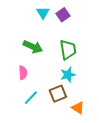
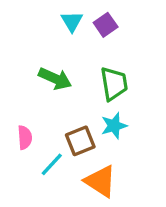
pink semicircle: (23, 73) -> (25, 138), moved
brown square: (58, 94) -> (80, 141), moved
orange triangle: (78, 108) -> (100, 181), moved, size x1.5

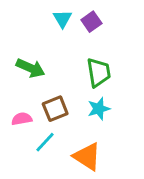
green arrow: (55, 79) -> (30, 68), moved
pink semicircle: (25, 138) -> (22, 119), turned -96
brown square: (80, 141) -> (55, 109), moved

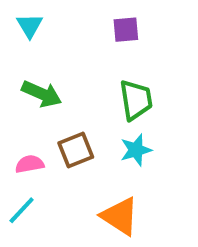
cyan triangle: (62, 19) -> (30, 26), moved
purple square: (91, 22) -> (126, 30), turned 30
cyan line: (45, 142) -> (22, 210), moved

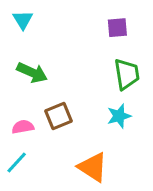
purple square: (126, 30) -> (117, 28), moved
green trapezoid: (136, 100) -> (127, 74), moved
cyan star: (136, 150) -> (119, 116), moved

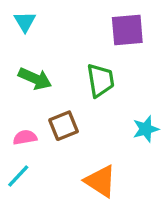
purple square: (117, 28) -> (127, 30), size x1.5
green trapezoid: (127, 74) -> (100, 80), moved
cyan star: (119, 116) -> (146, 129), moved

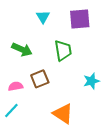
cyan triangle: (25, 22) -> (43, 17), moved

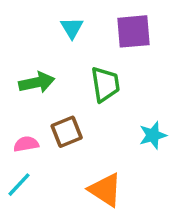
green arrow: (22, 49) -> (37, 82), turned -36

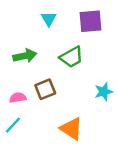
green trapezoid: (105, 84) -> (71, 57), turned 70

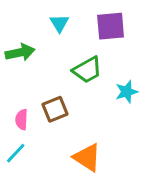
green arrow: (25, 56) -> (20, 52), moved
cyan star: (104, 92) -> (127, 92), moved
pink semicircle: (18, 98) -> (22, 119), turned -77

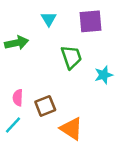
green trapezoid: (87, 70) -> (71, 57), turned -80
brown square: (55, 109) -> (45, 106), moved

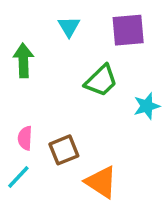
green arrow: (17, 43) -> (23, 60), turned -80
green trapezoid: (71, 57) -> (101, 81), turned 65

